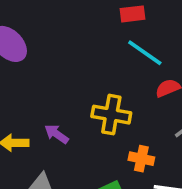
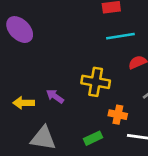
cyan line: (145, 53) -> (120, 36), turned -44

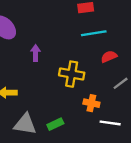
purple arrow: (55, 96) -> (36, 53), moved, turned 56
green rectangle: (93, 138) -> (55, 124), moved

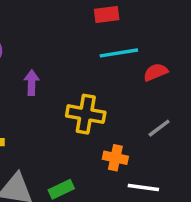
red semicircle: (109, 57) -> (156, 72), moved

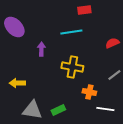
cyan line: (119, 53) -> (71, 32), moved

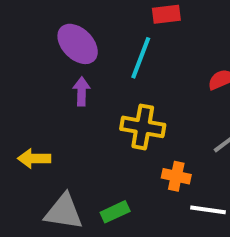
purple ellipse: (14, 27) -> (78, 44), moved
cyan line: (71, 32) -> (141, 58), turned -60

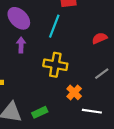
orange cross: (176, 176) -> (74, 92), turned 32

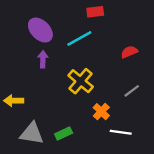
cyan line: (54, 26) -> (79, 39), turned 40
yellow cross: (55, 65) -> (81, 81), turned 30

